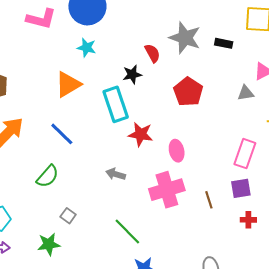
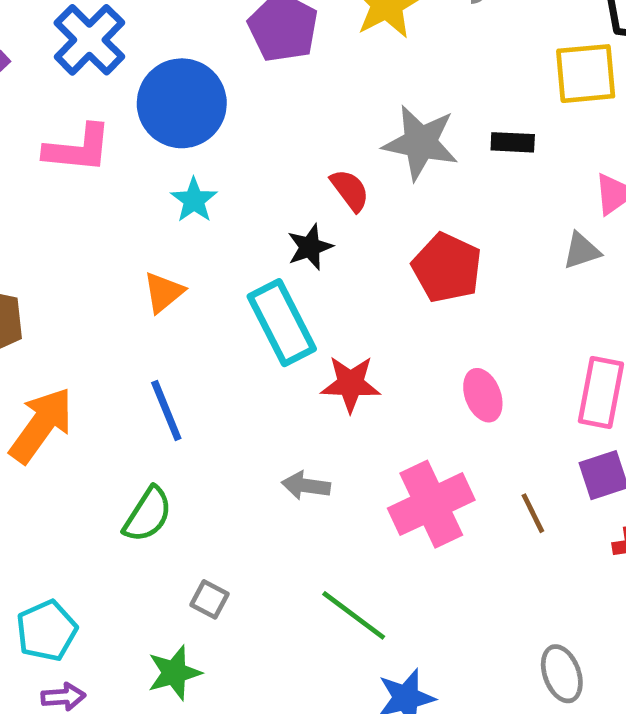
cyan star: (87, 48) -> (194, 200), turned 30
orange triangle: (68, 84) -> (164, 292), size x0.7
blue line: (62, 134) -> (166, 411), turned 32
pink ellipse: (177, 151) -> (483, 395), moved

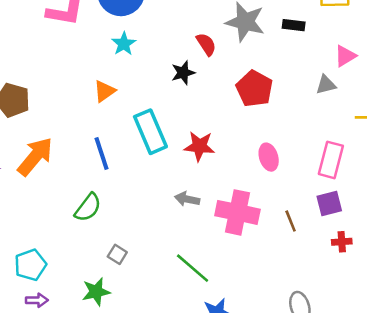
cyan rectangle: (282, 323) -> (150, 132), moved
gray arrow: (306, 486) -> (187, 199), moved
pink cross: (431, 504) -> (237, 212), turned 33

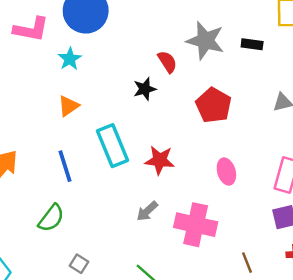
cyan star: (124, 44) -> (70, 59), moved
gray arrow: (187, 199) -> (147, 211), turned -55
brown line: (291, 221) -> (247, 263), moved

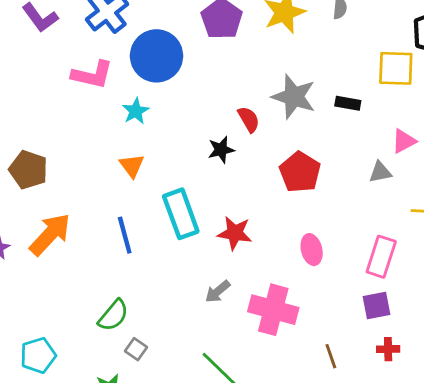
orange triangle: (68, 106) -> (132, 166), turned -35
green semicircle: (51, 218) -> (113, 315), moved

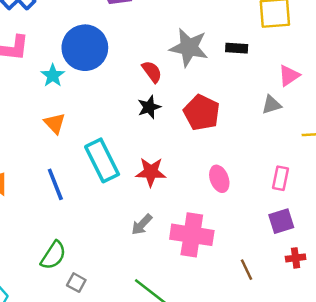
blue circle: (157, 56) -> (85, 48), moved
black star: (221, 150) -> (149, 107), moved
pink rectangle: (381, 257) -> (280, 178), size x0.7

